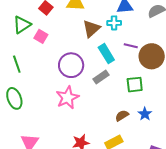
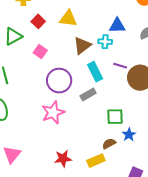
pink square: (41, 36) -> (40, 51), moved
green square: (135, 85) -> (115, 117), moved
brown semicircle: (122, 116) -> (109, 144), moved

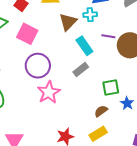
pink square: (40, 51) -> (27, 34), size x1.5
purple circle: (59, 81) -> (38, 66), moved
brown semicircle: (109, 144) -> (101, 111), moved

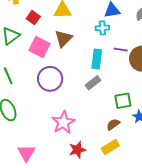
brown triangle: (68, 22) -> (64, 39), moved
cyan rectangle: (84, 46) -> (97, 59), turned 42
pink star: (49, 92) -> (63, 122), moved

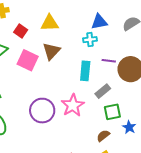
purple circle: (50, 79) -> (42, 111), moved
gray rectangle: (93, 83) -> (103, 91), moved
pink star: (63, 122) -> (73, 105), moved

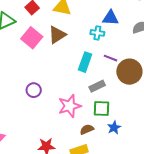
pink star: (73, 105) -> (70, 106), moved
purple circle: (42, 111) -> (34, 90), size x0.6

